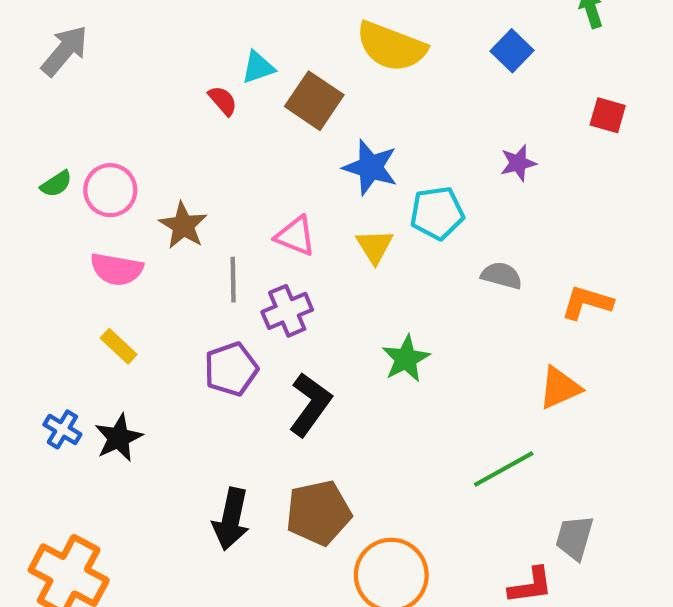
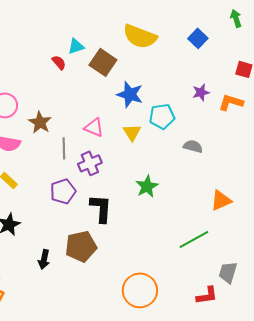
orange L-shape: (587, 303) -> (231, 102), moved
black L-shape: (310, 404) -> (101, 208), turned -32
brown pentagon: (318, 513) -> (81, 246), moved
black arrow: (231, 519) -> (44, 259), moved, size x0.7

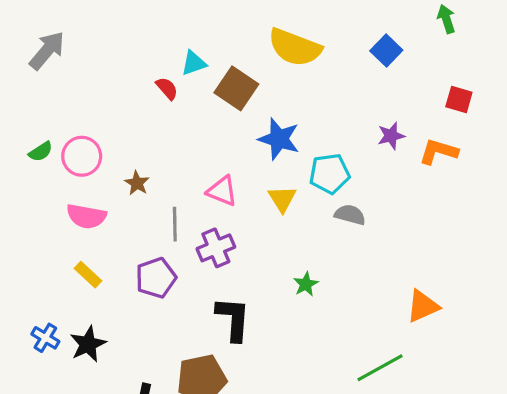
brown star: (40, 122) -> (137, 183), size x0.7
gray semicircle: (193, 146) -> (350, 215), moved
green star: (147, 186) -> (306, 284), size x0.7
purple pentagon: (63, 191) -> (156, 278), moved

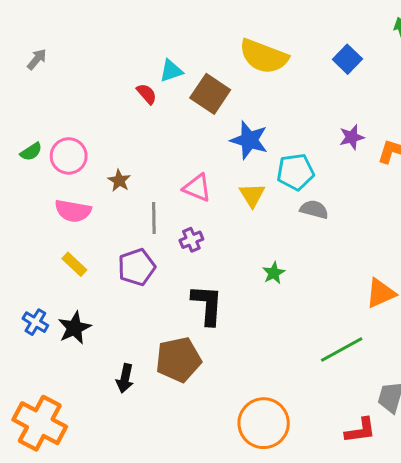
gray arrow: (47, 51) -> (37, 59), size x0.6
purple cross: (216, 248) -> (191, 240), size x0.7

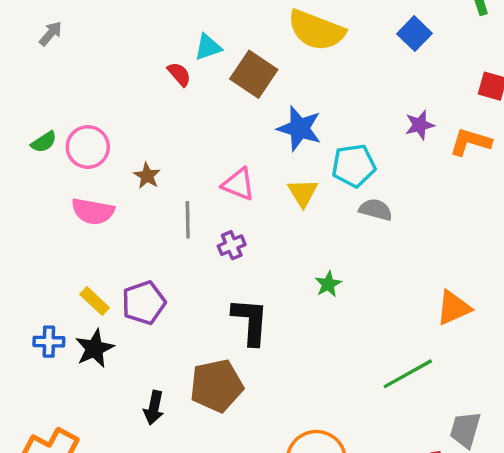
yellow rectangle: (74, 264) -> (95, 301), moved
purple pentagon: (137, 267) -> (144, 303), moved
blue cross: (35, 322) -> (49, 342), turned -30

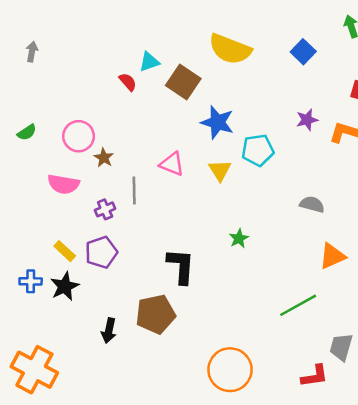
gray arrow: (51, 34) -> (32, 52), turned -30
pink circle: (88, 147) -> (79, 136), moved
gray semicircle: (376, 210) -> (312, 204), moved
purple cross: (232, 245) -> (105, 209), moved

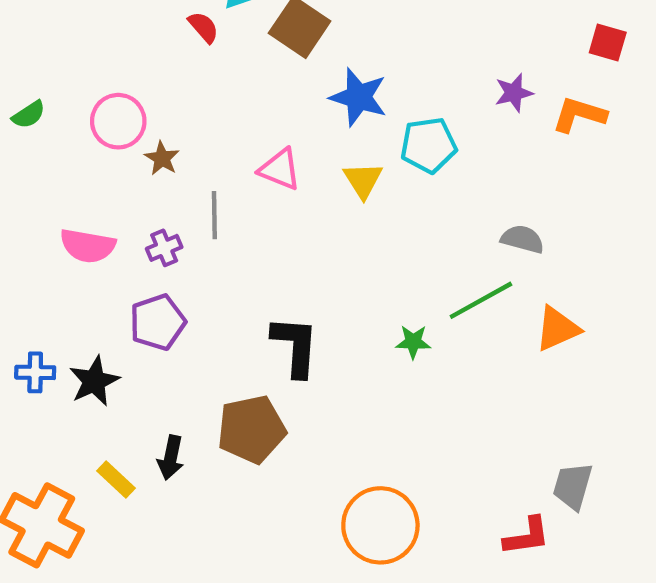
pink semicircle: (63, 184) -> (88, 246), moved
green star: (239, 238) -> (413, 342), moved, turned 30
yellow rectangle: (65, 251) -> (116, 479), moved
green line: (298, 305) -> (481, 300), moved

